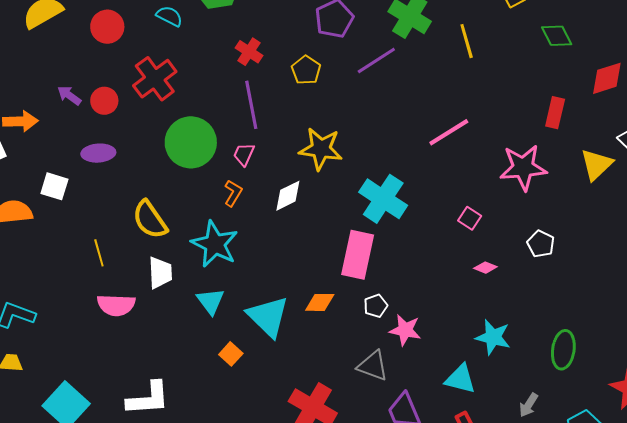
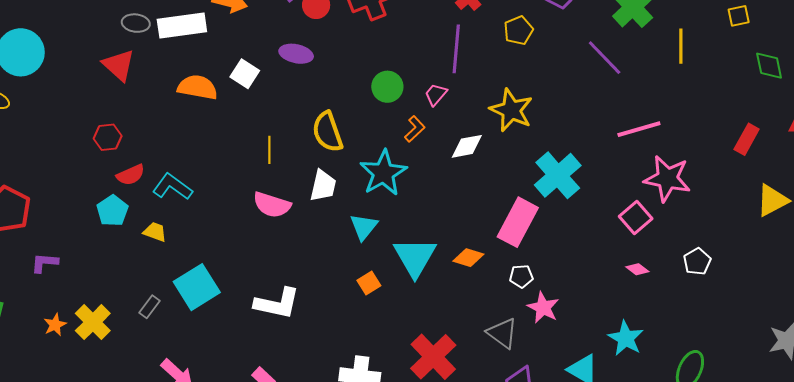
purple line: (376, 60) -> (605, 58), moved, turned 63
green circle: (191, 142) -> (387, 87), moved, size x0.6
pink star: (523, 168) -> (667, 179), moved
pink square: (470, 218) -> (636, 218), size x1.4

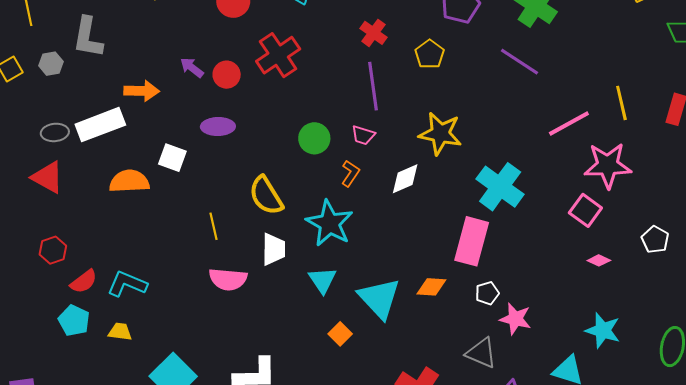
yellow line: (681, 46) -> (621, 103), moved
pink trapezoid: (436, 95) -> (363, 135), turned -100

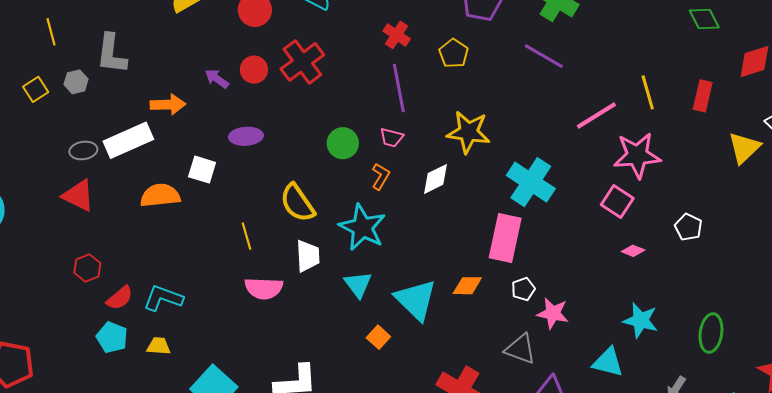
red circle: (227, 75) -> (254, 70), moved

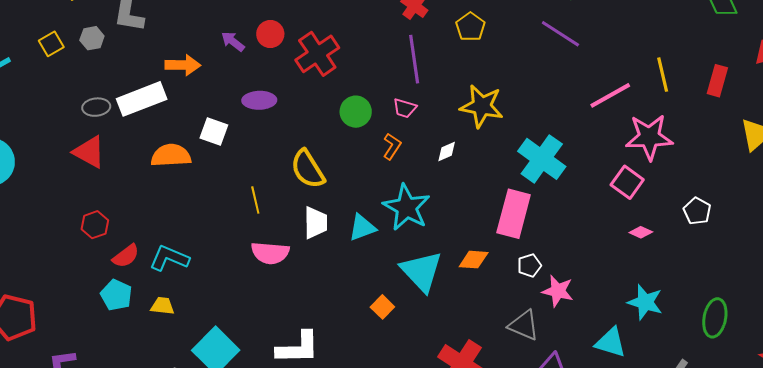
red cross: (302, 62) -> (317, 54), moved
white diamond: (435, 179) -> (447, 151), size x0.7
cyan star: (362, 227) -> (407, 207), moved
cyan triangle: (358, 284) -> (362, 227), moved, turned 44

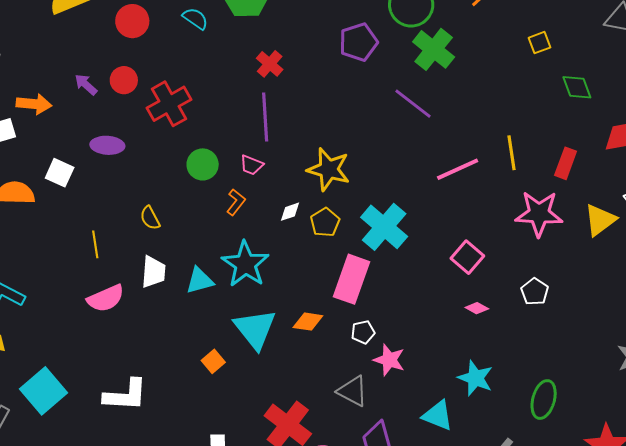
yellow pentagon: (470, 27) -> (325, 222), moved
pink star: (649, 137) -> (539, 214), moved
yellow semicircle: (308, 169) -> (150, 218), size x0.6
pink semicircle: (270, 253) -> (106, 298), turned -33

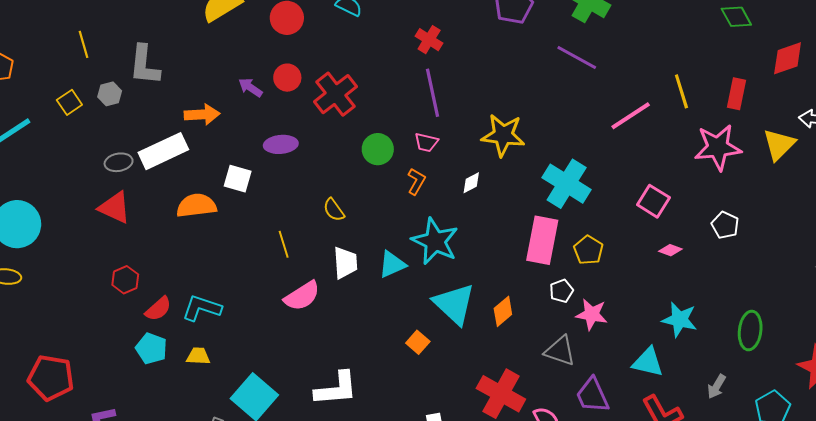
yellow pentagon: (325, 222) -> (588, 250), moved
orange diamond: (308, 322) -> (503, 311), moved, turned -40

